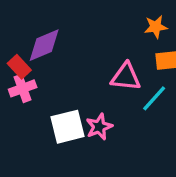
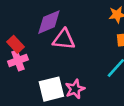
purple diamond: (44, 45) -> (49, 22), moved
pink triangle: (126, 77) -> (64, 39), moved

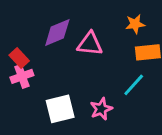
pink triangle: (64, 39) -> (90, 44), moved
pink star: (75, 89) -> (101, 109), moved

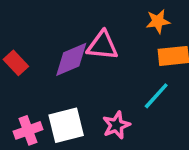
purple diamond: (57, 33) -> (71, 59), moved
pink cross: (22, 76) -> (28, 130), moved

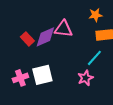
red rectangle: (16, 63) -> (27, 39), moved
pink star: (116, 125) -> (85, 78), moved

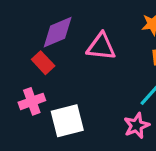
purple diamond: (45, 37) -> (58, 32), moved
pink cross: (20, 78) -> (32, 101), moved

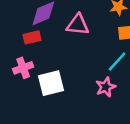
red rectangle: (43, 63) -> (32, 37), turned -60

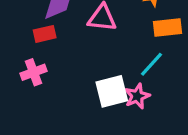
white square: (51, 83) -> (112, 91), moved

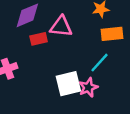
red rectangle: (45, 34) -> (39, 39), moved

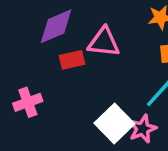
white square: (68, 84) -> (114, 123), turned -30

